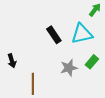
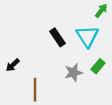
cyan triangle: (82, 34) -> (87, 36), turned -50
black arrow: (12, 61) -> (13, 65), turned 64

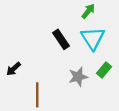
green arrow: (101, 11) -> (88, 11), moved

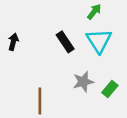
black arrow: (13, 69) -> (13, 42), moved, turned 147
green rectangle: (104, 70) -> (110, 89), moved

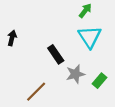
black rectangle: (65, 42) -> (56, 54), moved
brown line: (40, 101) -> (36, 92), turned 45

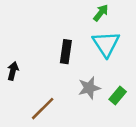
black arrow: (12, 38) -> (13, 71), moved
black rectangle: (56, 54) -> (66, 52), moved, turned 42

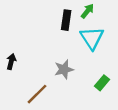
black rectangle: (66, 52) -> (66, 20), moved
gray star: (89, 88) -> (64, 69), moved

